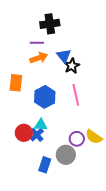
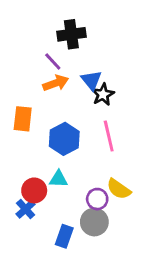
purple line: (37, 43) -> (53, 62), turned 48
blue cross: (37, 135) -> (26, 209), moved
yellow semicircle: (94, 137) -> (119, 189), moved
purple circle: (77, 139) -> (97, 199), moved

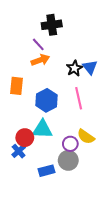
blue triangle: (91, 80) -> (90, 67), moved
cyan triangle: (59, 179) -> (42, 129), size x1.5
blue rectangle: (64, 236) -> (47, 171), turned 56

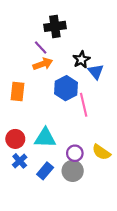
black star: (74, 68) -> (81, 60), moved
blue hexagon: (47, 100) -> (66, 88), moved
yellow semicircle: (86, 137) -> (101, 152), moved
red circle: (25, 138) -> (15, 139), moved
blue rectangle: (47, 171) -> (45, 171), moved, turned -35

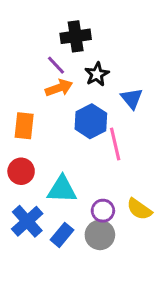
black star: (81, 60) -> (97, 74), moved
red circle: (15, 139) -> (21, 171), moved
blue cross: (20, 161) -> (27, 221), size x1.5

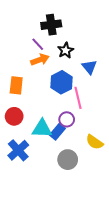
purple circle: (103, 211) -> (67, 119), moved
blue rectangle: (62, 235) -> (57, 132), moved

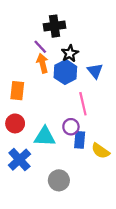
orange arrow: (40, 60) -> (42, 63), turned -84
blue hexagon: (62, 82) -> (65, 72), moved
blue rectangle: (57, 132) -> (80, 140), moved, turned -35
gray circle: (68, 160) -> (59, 180), moved

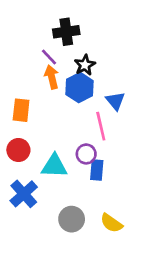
blue triangle: (95, 71) -> (115, 101), moved
yellow semicircle: (100, 151) -> (111, 223), moved

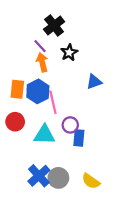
black cross: (66, 32) -> (54, 26), turned -30
blue hexagon: (80, 88) -> (38, 91), moved
blue triangle: (115, 101) -> (94, 82), turned 49
pink line: (101, 126) -> (53, 102), moved
blue cross: (24, 194) -> (39, 176), moved

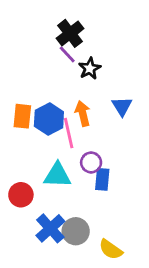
purple line: (40, 46) -> (67, 54), moved
orange arrow: (42, 62) -> (83, 113), moved
blue triangle: (94, 82) -> (122, 106), turned -42
red circle: (15, 122) -> (21, 195), moved
yellow semicircle: (91, 181) -> (111, 249), moved

